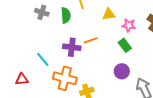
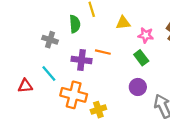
gray cross: (42, 12) -> (50, 40), moved
orange line: (91, 40) -> (103, 52), turned 32
red triangle: (22, 79) -> (25, 86), moved

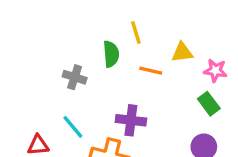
orange line: (103, 52) -> (151, 71), moved
purple cross: (82, 60) -> (131, 120), moved

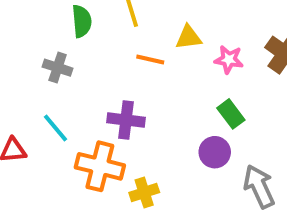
green semicircle: (111, 54) -> (82, 21), moved
green rectangle: (209, 104) -> (231, 114), moved

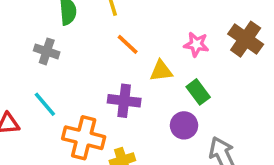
yellow triangle: (189, 37) -> (161, 71), moved
orange line: (150, 59) -> (128, 44), turned 30
purple cross: (126, 120) -> (124, 101), moved

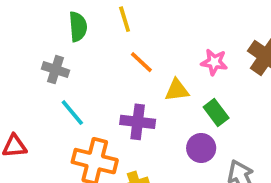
cyan line: (45, 104) -> (72, 113), moved

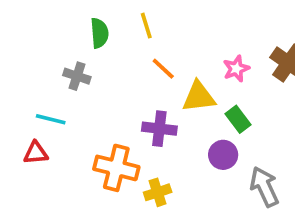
pink star: (214, 62) -> (236, 69), turned -30
yellow triangle: (177, 90) -> (199, 97), size x1.4
cyan line: (72, 113) -> (51, 119), moved, turned -36

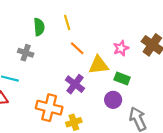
green rectangle: (238, 119) -> (122, 79), turned -32
purple cross: (159, 129) -> (75, 84), turned 30

